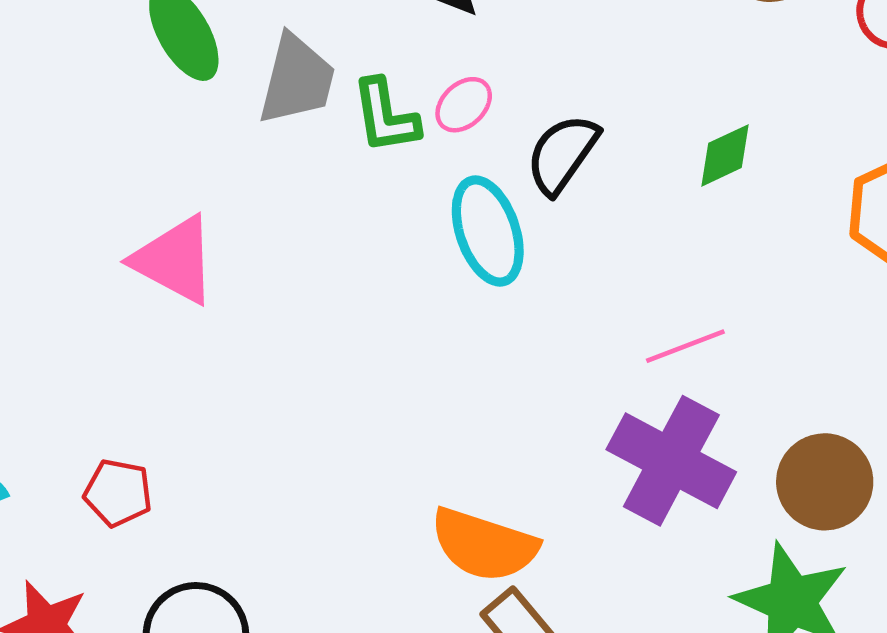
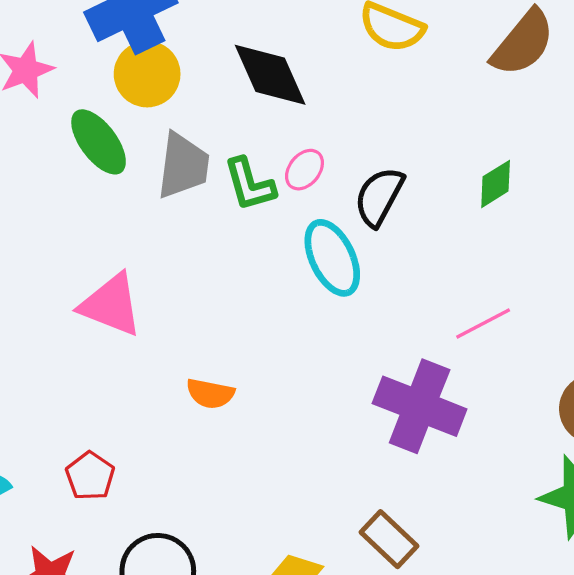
purple cross: (671, 461) -> (420, 406), moved
red pentagon: (118, 493) -> (90, 476), turned 30
orange semicircle: (484, 545) -> (210, 394), moved, size x0.6

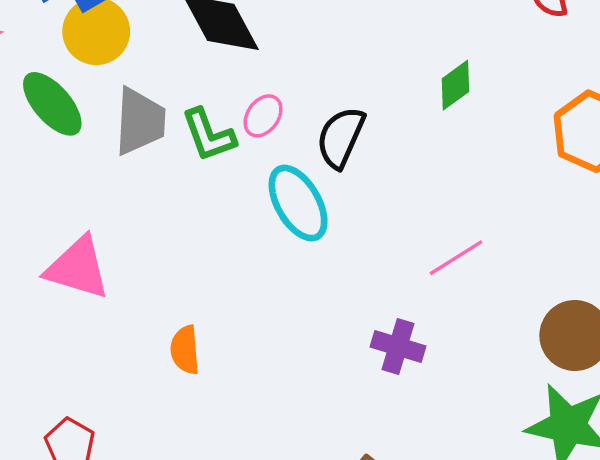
green diamond: (496, 184) -> (455, 85), moved
orange semicircle: (210, 394) -> (185, 350), turned 78
purple cross: (420, 406) -> (398, 346), size x0.6

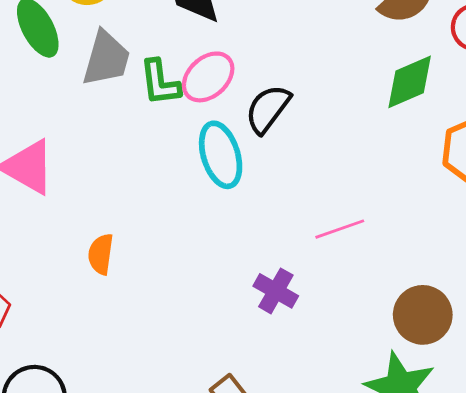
green diamond: (455, 85) -> (410, 82), moved, size x1.4
pink ellipse: (263, 116) -> (208, 77), size x1.5

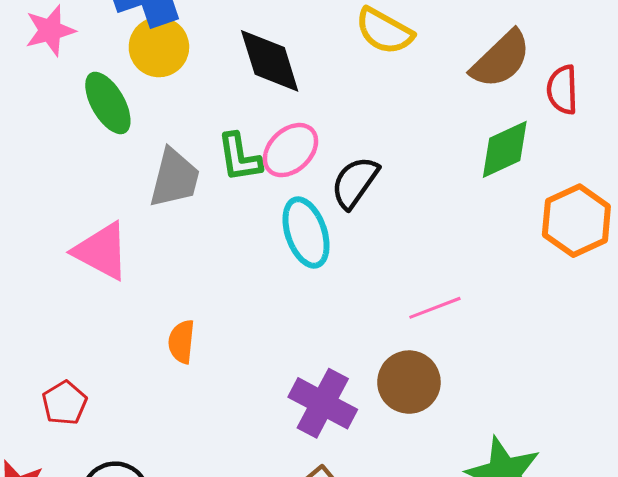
gray trapezoid: (106, 58) -> (175, 178), moved
purple cross: (276, 291) -> (323, 403), moved, size x1.4
brown circle: (423, 315) -> (409, 382), moved

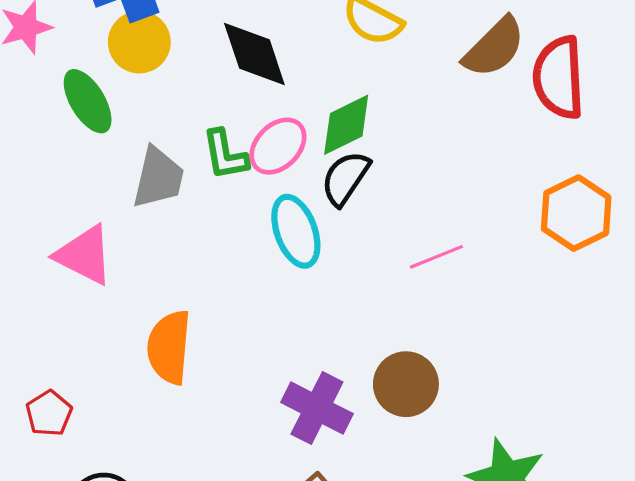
red semicircle: (562, 90) -> (559, 78), size x1.6
green diamond: (505, 149) -> (346, 125), moved
pink line: (435, 308) -> (436, 257), moved
orange semicircle: (182, 342) -> (169, 347), size x1.6

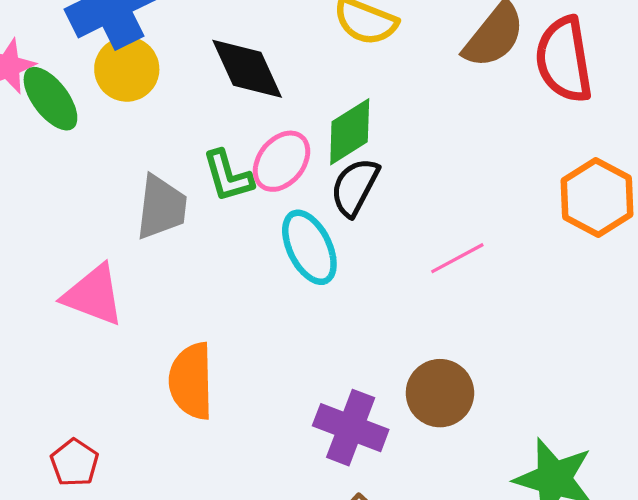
green ellipse: (88, 101) -> (50, 99), moved

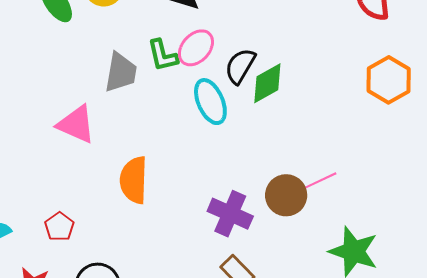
green diamond: (350, 132) -> (267, 83), moved
pink line: (457, 258) -> (320, 181), moved

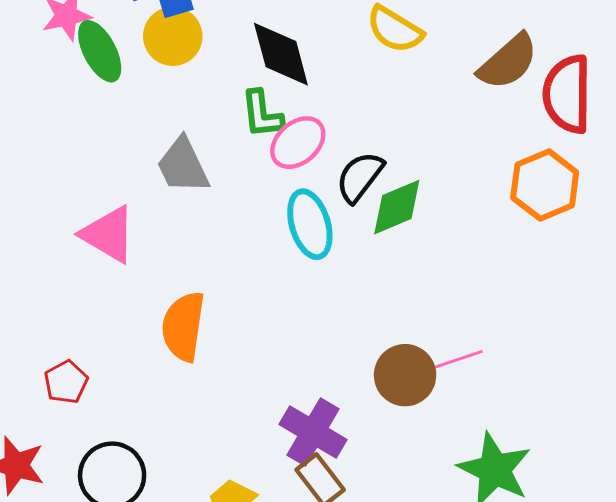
green L-shape: (163, 55) -> (262, 114), moved
gray trapezoid: (121, 72) -> (183, 166), turned 138
orange hexagon: (389, 80) -> (545, 185), moved
purple cross: (230, 214) -> (313, 432), moved

